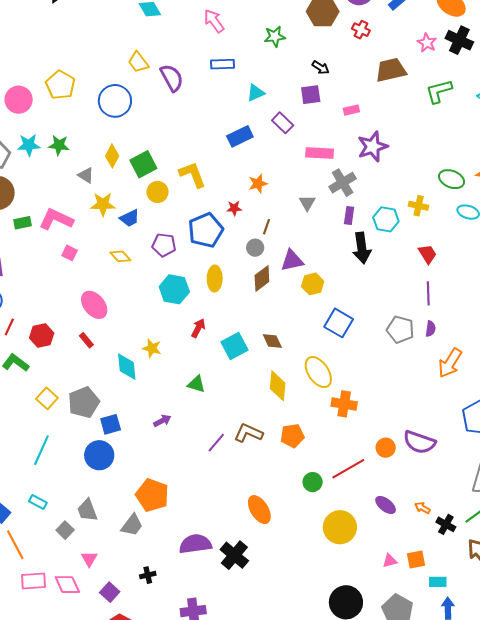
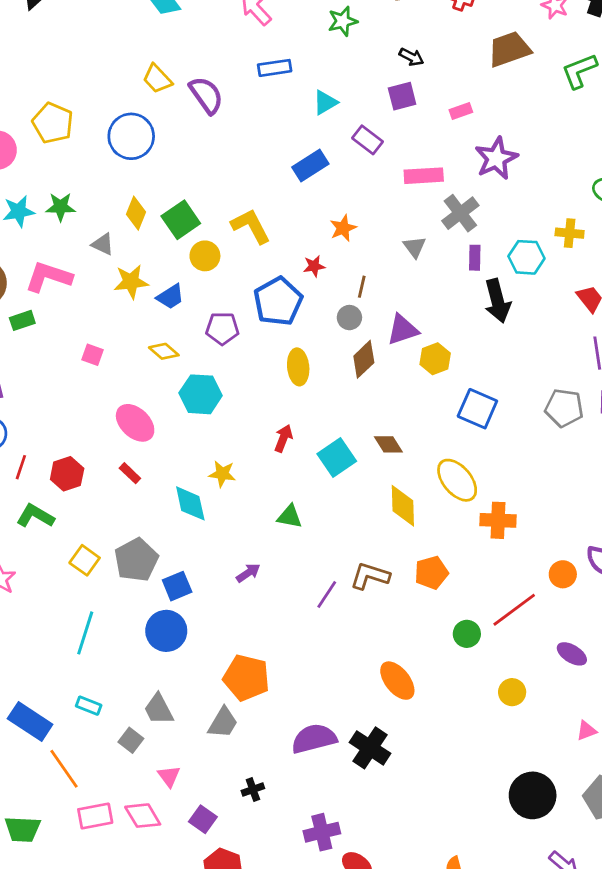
pink L-shape: (56, 219) -> (49, 277), moved
cyan hexagon: (174, 289) -> (201, 394), moved
yellow circle: (340, 527) -> (512, 692), size x0.6

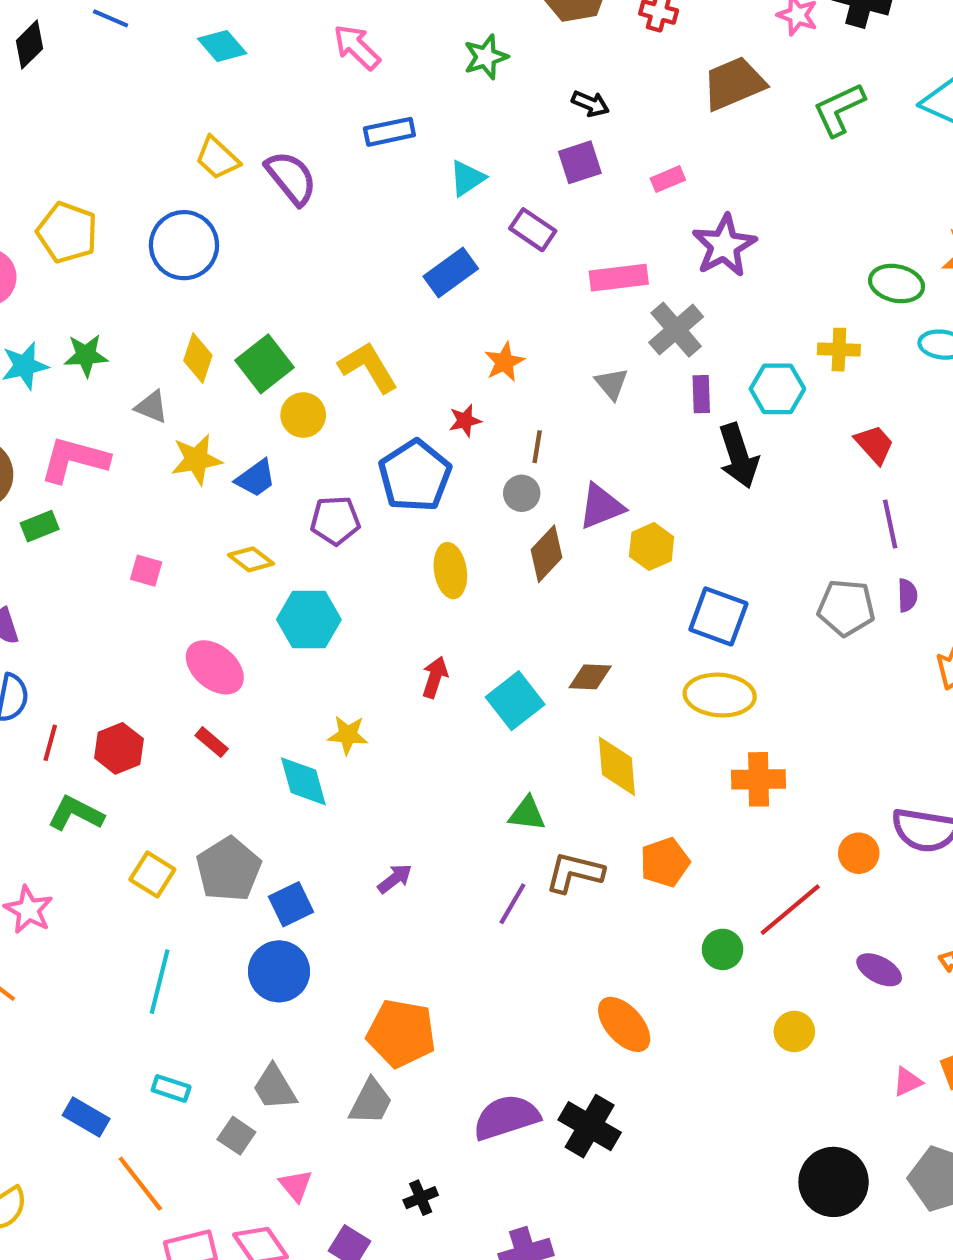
brown diamond: (388, 444) -> (590, 677), turned -52
yellow ellipse: (457, 480) -> (720, 695), moved, turned -42
green triangle: (290, 517) -> (527, 814), moved
blue rectangle: (30, 722) -> (86, 1117), size x0.7

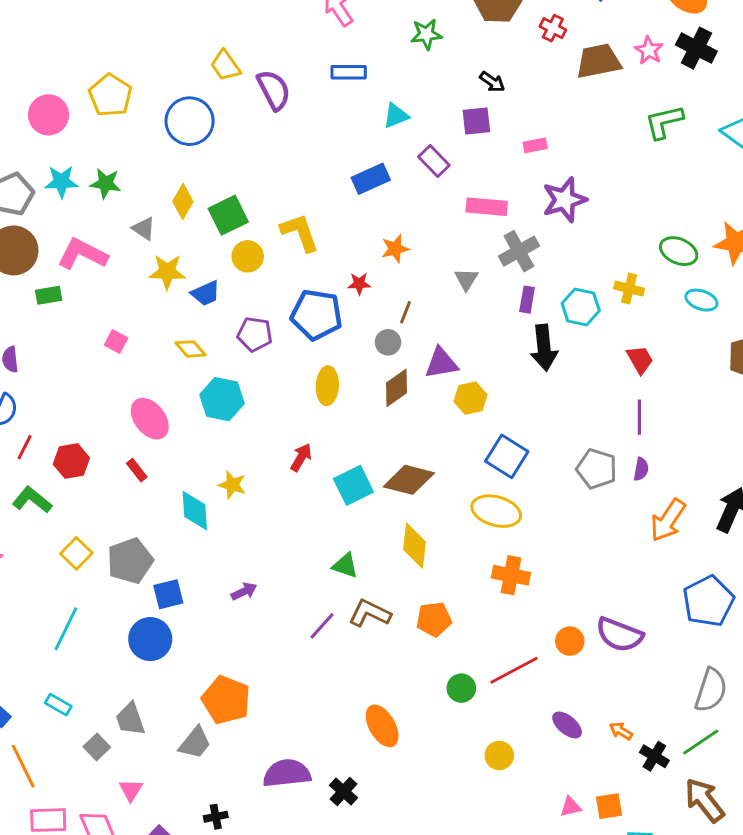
brown trapezoid: (734, 84) -> (599, 61), moved
blue pentagon: (415, 476) -> (316, 315), turned 30
brown diamond: (590, 677) -> (409, 480), size x1.6
black cross: (590, 1126) -> (343, 792), size x0.7

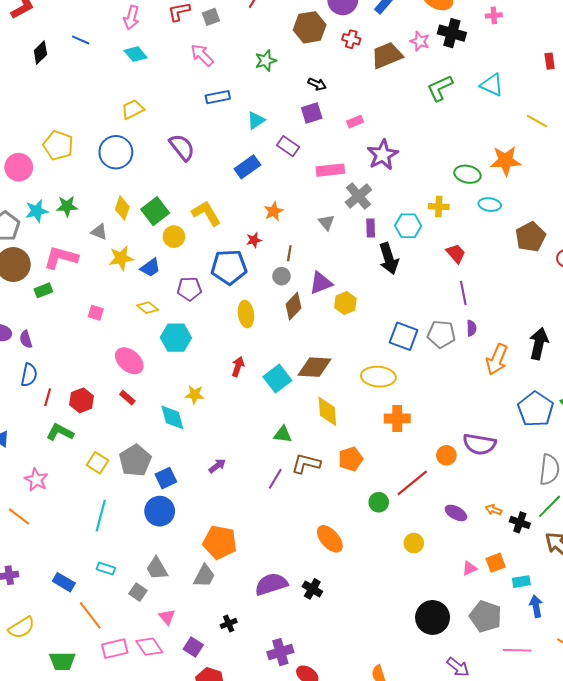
yellow trapezoid: (225, 65) -> (133, 109), turned 110
purple semicircle: (274, 90) -> (182, 147), moved
blue square: (507, 456) -> (404, 336), moved

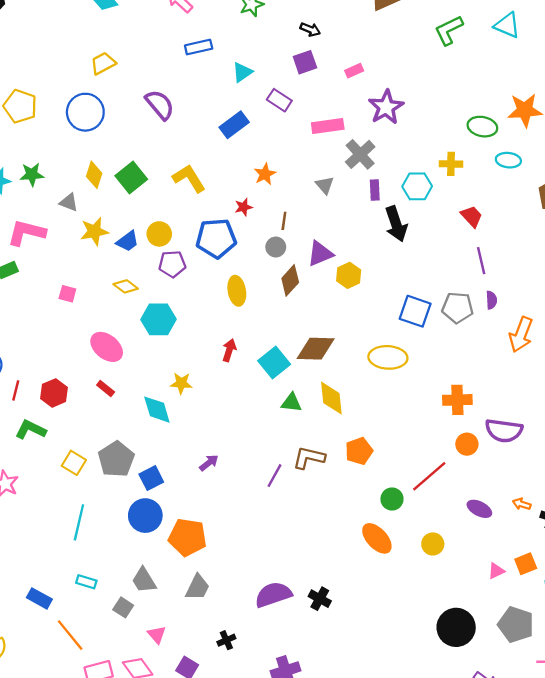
yellow circle: (174, 237) -> (159, 234), moved
orange cross: (397, 418) -> (457, 400), moved
green triangle: (283, 434) -> (291, 403), moved
orange ellipse: (330, 539) -> (377, 538), moved
orange pentagon: (220, 542) -> (188, 537), moved

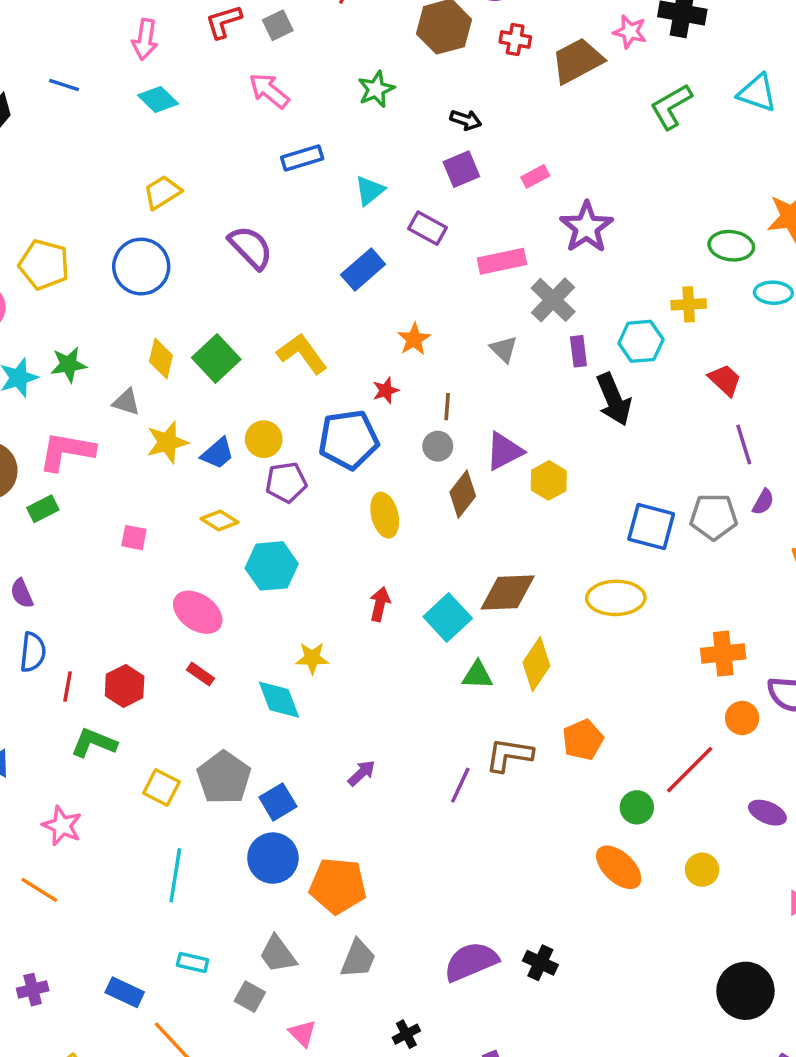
purple semicircle: (491, 300) -> (763, 502), turned 36
yellow diamond: (331, 398) -> (536, 664), turned 44

